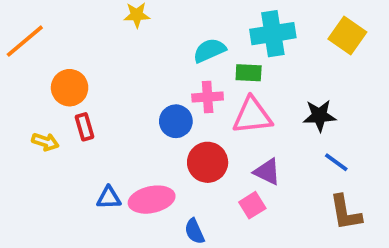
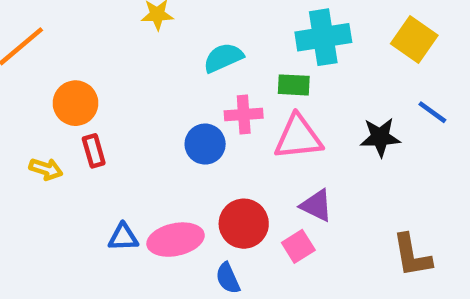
cyan semicircle: (209, 50) -> (223, 58), moved
red circle: (208, 162) -> (244, 224), moved
blue line: (336, 162) -> (432, 112), moved

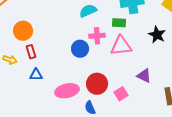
black star: (380, 137) -> (157, 35), moved, turned 30
purple triangle: (316, 205) -> (144, 76), moved
blue triangle: (123, 237) -> (36, 75), moved

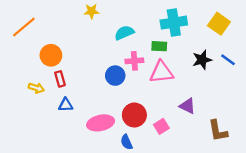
black star: (157, 35) -> (202, 60), turned 30

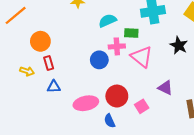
green rectangle: (159, 46) -> (131, 33), moved
black star: (202, 60) -> (179, 45), turned -30
pink triangle: (161, 72) -> (142, 57), turned 45

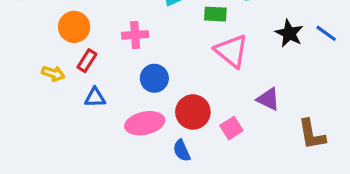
pink cross: (117, 46) -> (135, 35), moved
blue circle: (99, 60) -> (154, 78), moved
red rectangle: (49, 63) -> (87, 61), turned 48

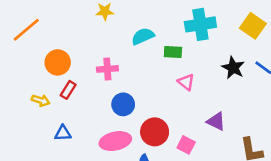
pink triangle: (231, 51) -> (186, 82), size x0.6
blue triangle: (95, 98) -> (63, 133), moved
pink square: (231, 128) -> (186, 145), turned -30

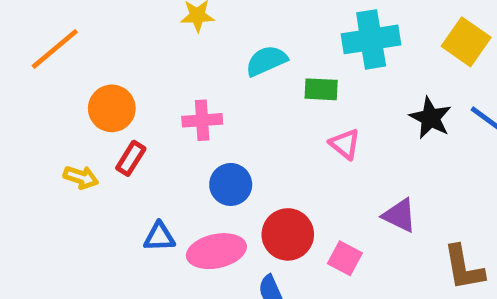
blue triangle: (63, 133) -> (159, 237), moved

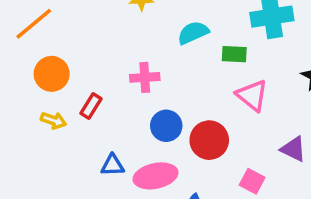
orange circle: (112, 108) -> (52, 74), moved
pink triangle: (345, 144) -> (252, 95), size x1.4
red circle: (288, 234) -> (209, 140), moved

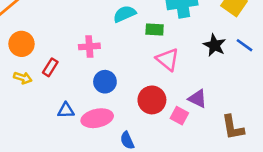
red circle: (209, 140) -> (152, 100), moved
pink square: (252, 181) -> (179, 116), moved

